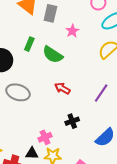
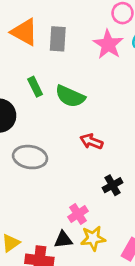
pink star: (72, 31) -> (108, 44), moved, size x1.5
green rectangle: (29, 44) -> (35, 87), turned -40

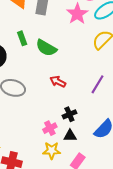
pink cross: (78, 214) -> (50, 128), moved
black triangle: (63, 240) -> (70, 136), moved

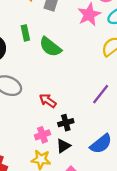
red arrow: (58, 82) -> (48, 101), moved
black triangle: (70, 136) -> (63, 146), turned -40

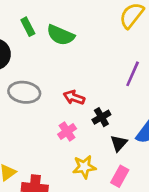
pink cross: (43, 135) -> (67, 131), moved
black triangle: (63, 146) -> (119, 143), moved

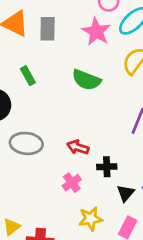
green semicircle: (61, 35) -> (86, 80), moved
black cross: (101, 117) -> (107, 167), turned 30

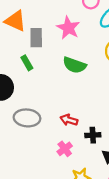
gray rectangle: (48, 29) -> (36, 38), moved
pink star: (96, 32) -> (68, 28), moved

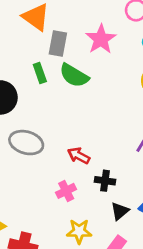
green semicircle: (74, 65) -> (74, 75), moved

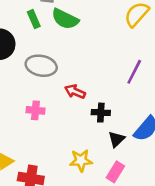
gray ellipse: (26, 143) -> (41, 66), moved
pink cross: (66, 191) -> (35, 110), moved, turned 36

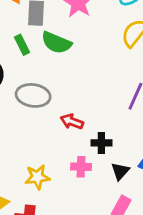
pink cross: (35, 110) -> (81, 167), moved
yellow star: (81, 160) -> (37, 177), moved

